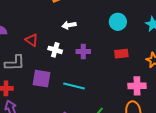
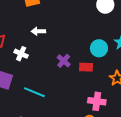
cyan circle: (118, 22) -> (99, 48), moved
purple cross: (83, 52) -> (64, 61), moved, turned 32

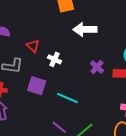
white arrow: (38, 31) -> (85, 29), moved, size x1.6

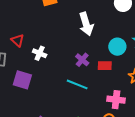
white arrow: (85, 29) -> (86, 24), moved, turned -105
cyan line: (67, 98) -> (77, 84), moved

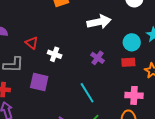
white arrow: (86, 24) -> (99, 22), turned -80
red rectangle: (105, 66) -> (128, 62), moved
cyan line: (77, 84) -> (87, 93), moved, turned 40

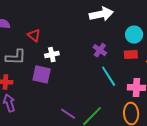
white cross: (55, 54) -> (52, 55), moved, turned -32
cyan line: (87, 93) -> (109, 76), moved

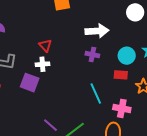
red triangle: (34, 35) -> (45, 45), moved
purple cross: (100, 50) -> (92, 55), moved, turned -32

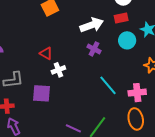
purple cross: (92, 55) -> (94, 49), turned 32
white cross: (42, 64) -> (58, 70), moved
red rectangle: (121, 75) -> (121, 18), moved

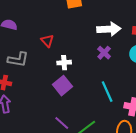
red triangle: (46, 53) -> (47, 41), moved
purple square: (41, 93) -> (63, 86), moved, turned 30

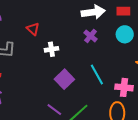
purple square: (63, 86) -> (64, 79), moved

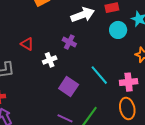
purple cross: (91, 36) -> (69, 42), moved

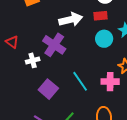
purple cross: (69, 42) -> (54, 45), size x1.6
pink cross: (129, 82) -> (110, 82), moved

